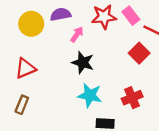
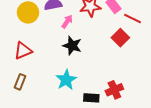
cyan star: (90, 95) -> (66, 80), moved, turned 30
red cross: (132, 98) -> (114, 90), moved

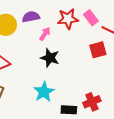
red square: (120, 38) -> (98, 50), turned 30

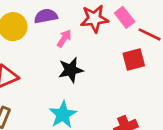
black star: (50, 58) -> (71, 70), turned -30

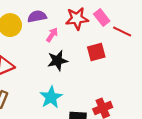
red square: (134, 59) -> (96, 52), moved

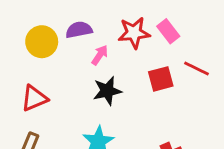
red line: (122, 32) -> (197, 68), moved

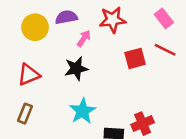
pink rectangle: (168, 31) -> (164, 18), moved
black star: (107, 91) -> (76, 68), moved

